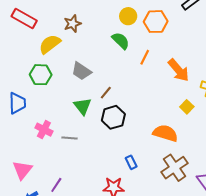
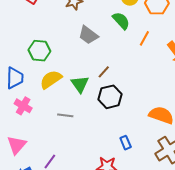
yellow semicircle: (50, 44) -> (51, 80), moved
gray trapezoid: (81, 71) -> (88, 35), moved
pink cross: (44, 130) -> (23, 106), moved

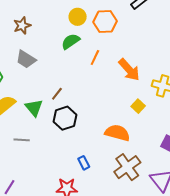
green semicircle: (121, 21) -> (71, 41), turned -78
gray trapezoid: (88, 35) -> (26, 59), moved

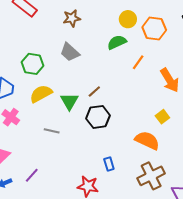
yellow square: (138, 106) -> (162, 117), moved

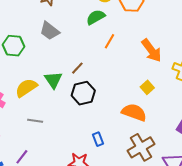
orange line: (138, 62) -> (109, 41), moved
yellow semicircle: (41, 94) -> (26, 88), moved
gray line: (52, 131) -> (35, 121), moved

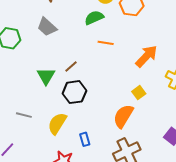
orange line: (109, 41) -> (106, 43), turned 63
orange arrow: (151, 50) -> (146, 56), turned -105
yellow semicircle: (26, 88) -> (57, 123), moved, turned -30
orange semicircle: (134, 112) -> (123, 116), turned -85

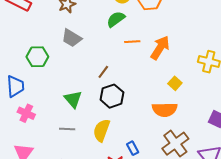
orange arrow: (146, 56) -> (160, 48), moved
green triangle: (46, 76) -> (73, 99), moved
orange semicircle: (123, 116) -> (165, 110), turned -110
blue rectangle: (85, 139) -> (133, 148), moved

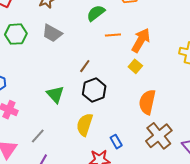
green hexagon: (37, 57) -> (16, 34), moved
yellow square: (175, 83) -> (135, 66), moved
orange semicircle: (165, 110) -> (147, 102), turned 105
gray line: (67, 129) -> (38, 136), moved, turned -49

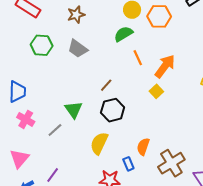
orange line: (113, 35) -> (138, 58), turned 63
orange semicircle: (147, 102) -> (143, 147), moved, size x0.7
gray line: (38, 136) -> (55, 130), moved

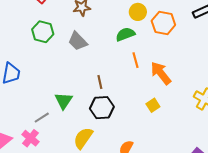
orange arrow: (165, 66) -> (161, 73), turned -85
brown line: (106, 85) -> (100, 82), turned -64
yellow square: (156, 91) -> (153, 105), moved
pink cross: (26, 119) -> (30, 138), moved

